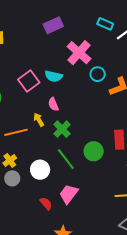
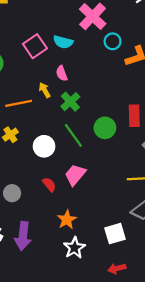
gray circle: (12, 178) -> (12, 193), moved

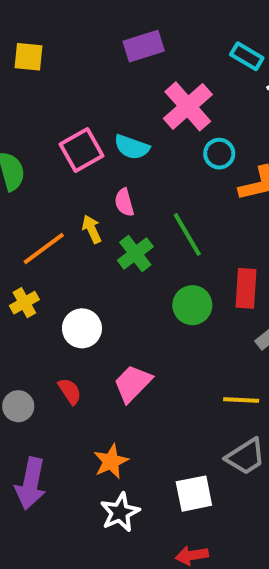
orange line: (19, 103) -> (44, 249), turned -30
green line: (73, 135) -> (187, 235), moved
red semicircle: (49, 185) -> (70, 391), moved

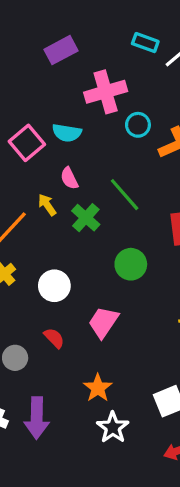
pink cross: (188, 106) -> (106, 92), turned 36
green circle: (192, 305) -> (131, 264), moved

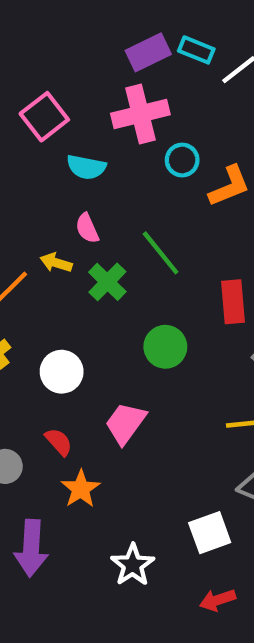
purple rectangle: (61, 50) -> (148, 52), moved
pink square: (27, 143) -> (44, 117), moved
yellow arrow: (47, 205) -> (56, 263), turned -40
orange star: (98, 388) -> (81, 489), moved

